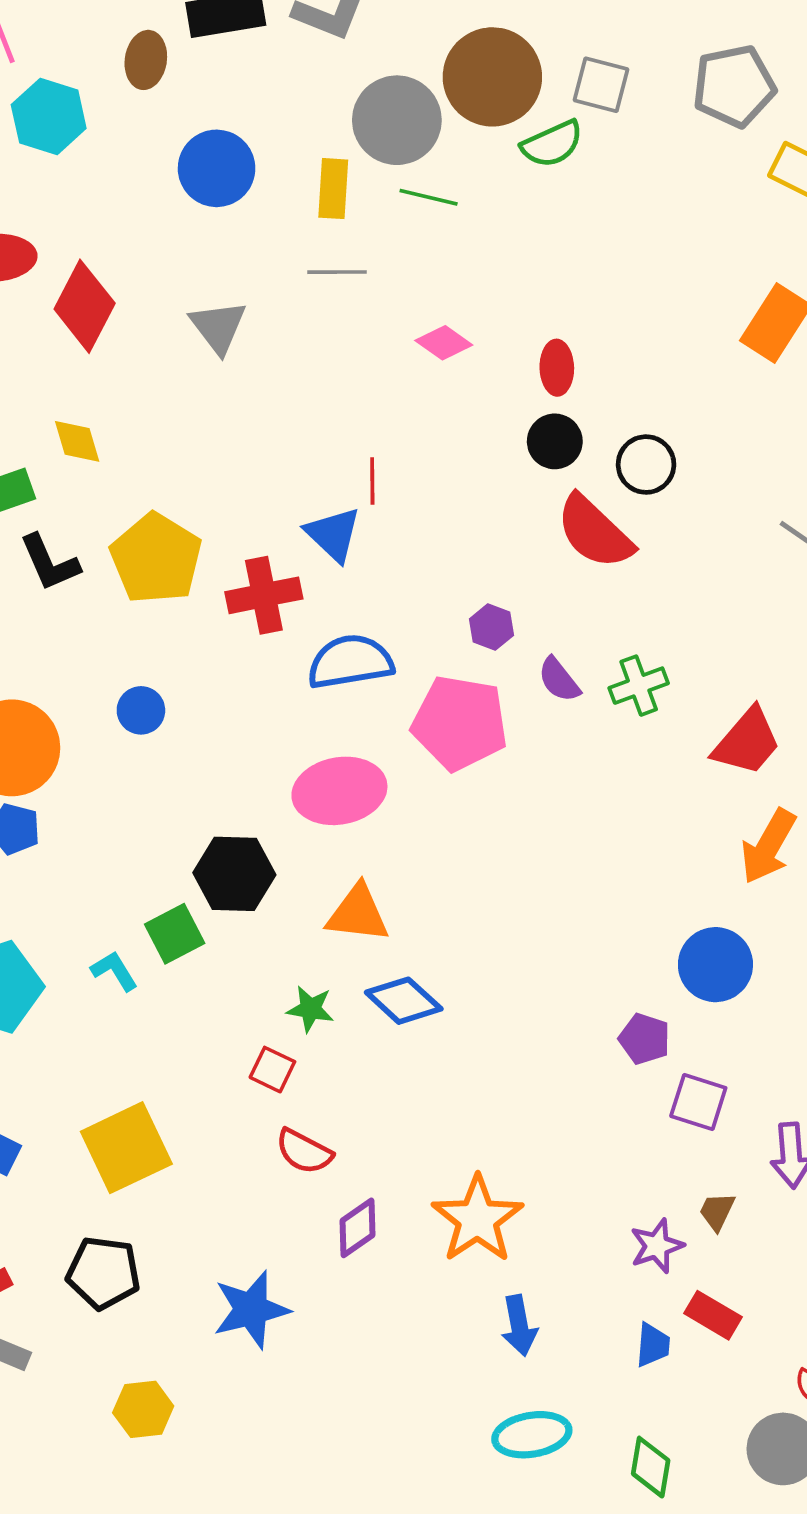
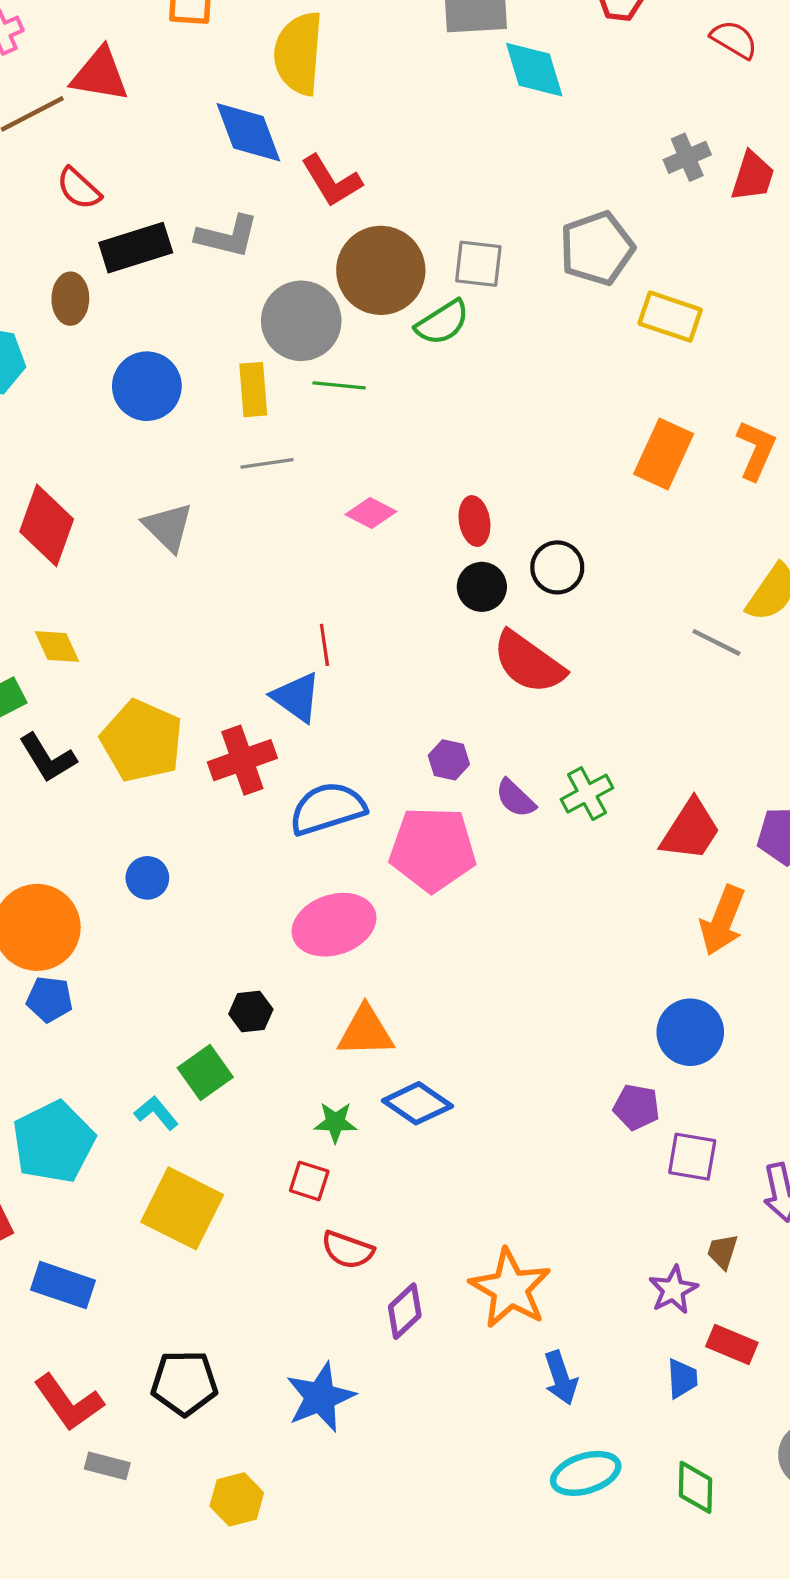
black circle: (646, 465) -> (557, 567), moved
black hexagon: (234, 874) -> (251, 1012), size x0.6
yellow square: (126, 1148) -> (182, 1208), moved, turned -30

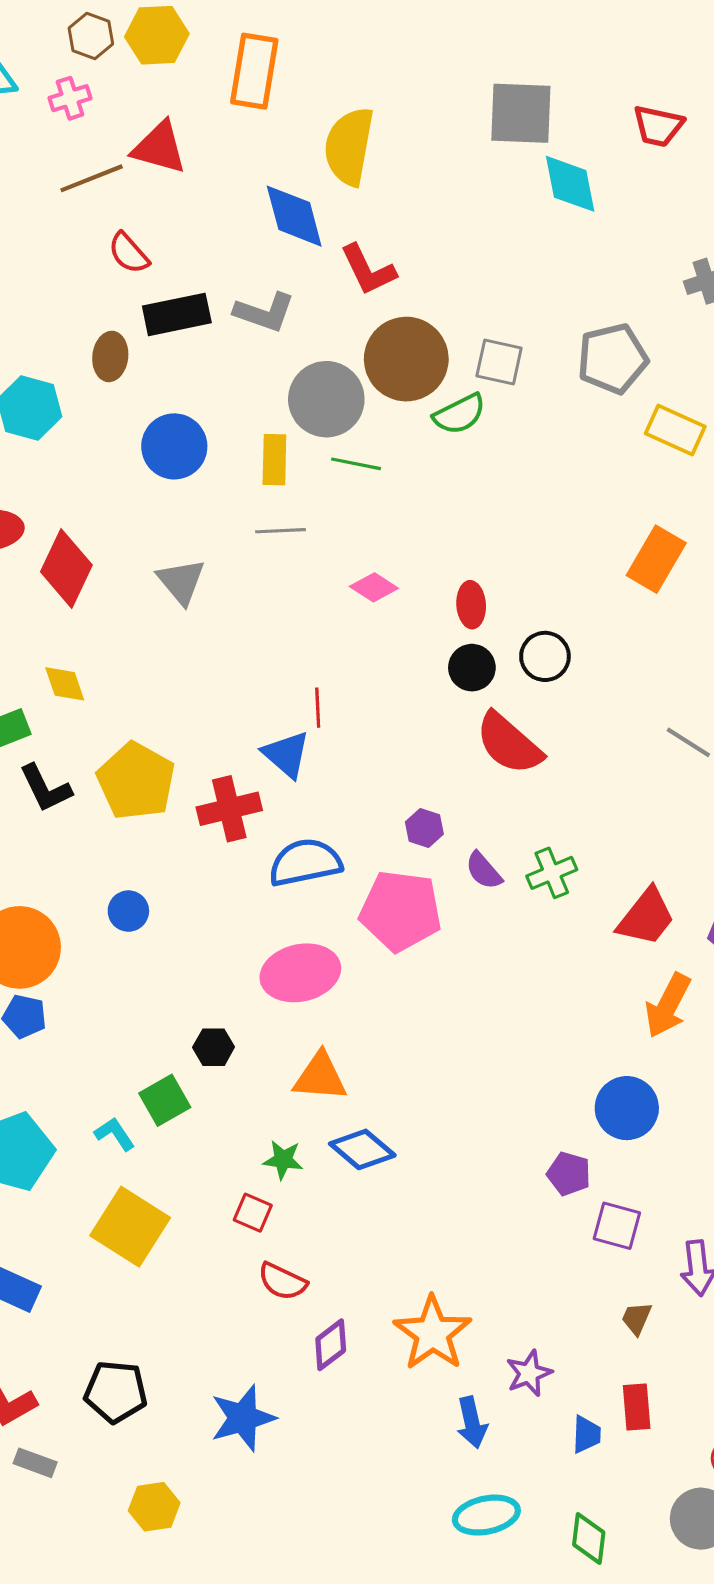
purple star: (673, 1290) -> (529, 1373), moved
red rectangle: (732, 1344) -> (637, 1407), turned 57

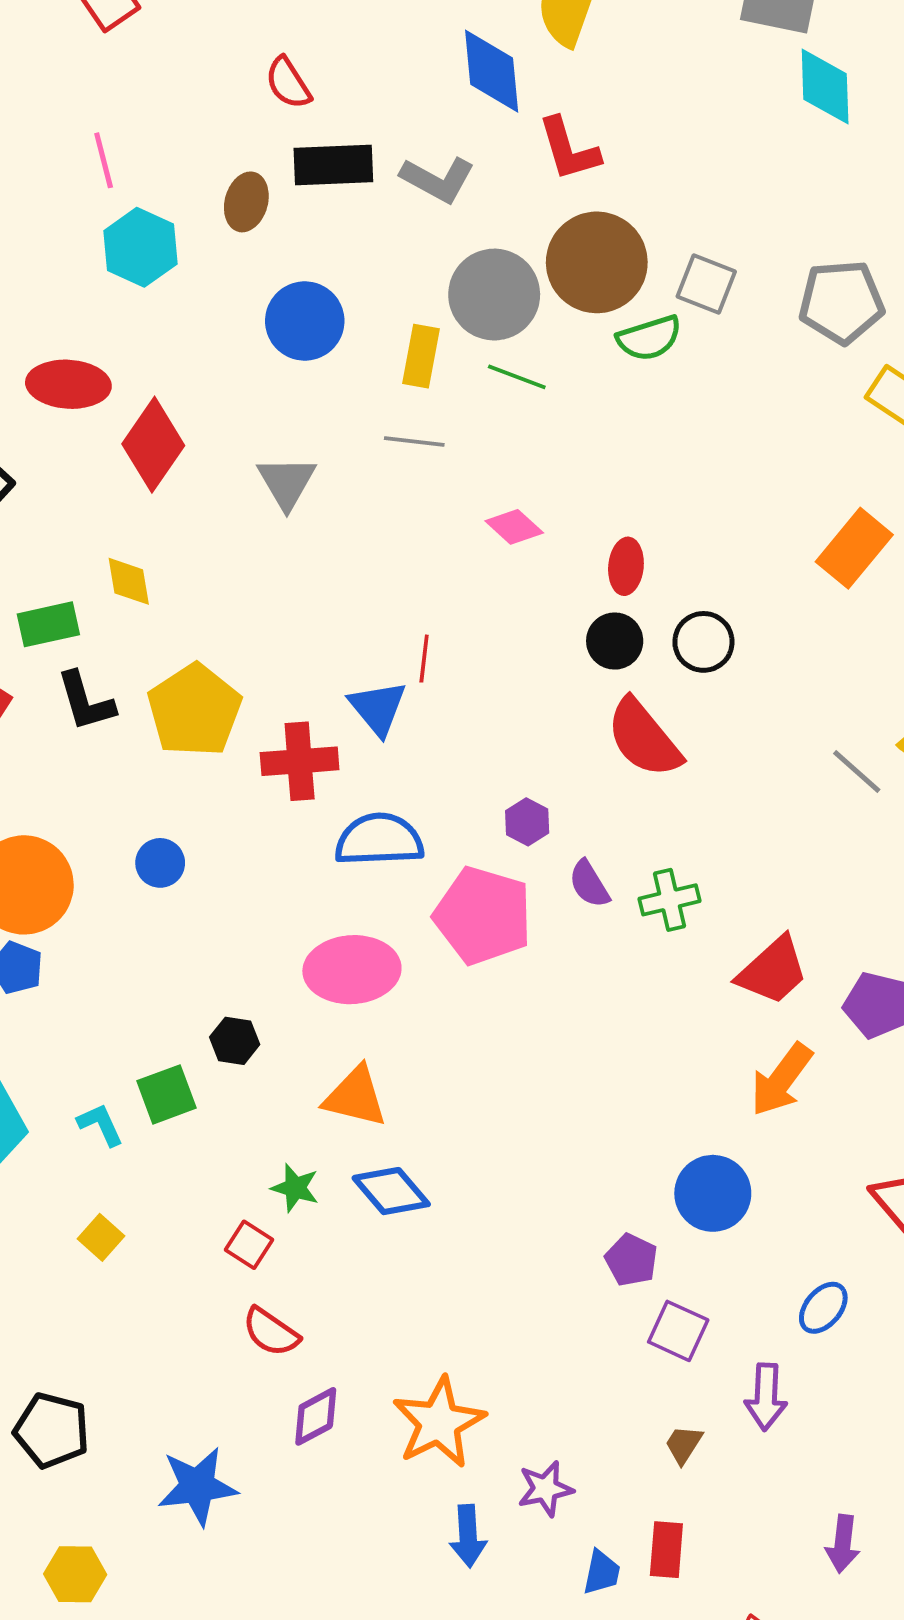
yellow square: (130, 1227) -> (101, 1237), size x0.5

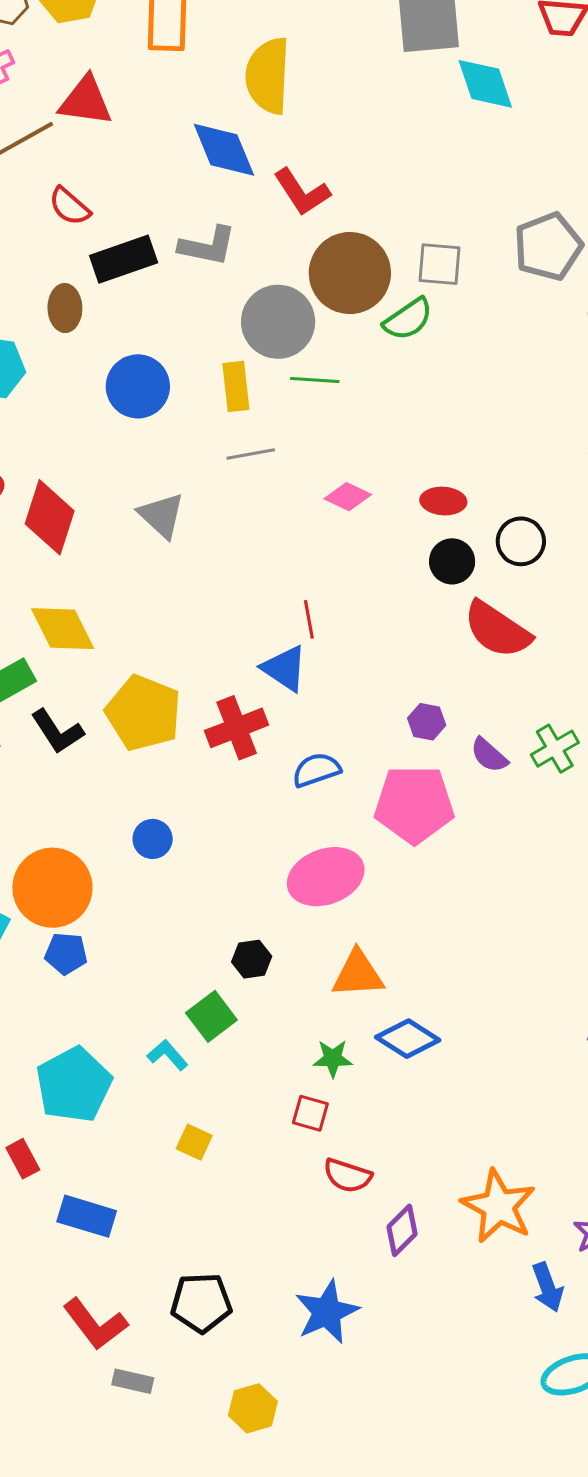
red ellipse: (626, 566) -> (443, 501), turned -75
yellow diamond: (129, 581) -> (63, 629), size x1.5
blue semicircle: (379, 840) -> (316, 770), size x0.7

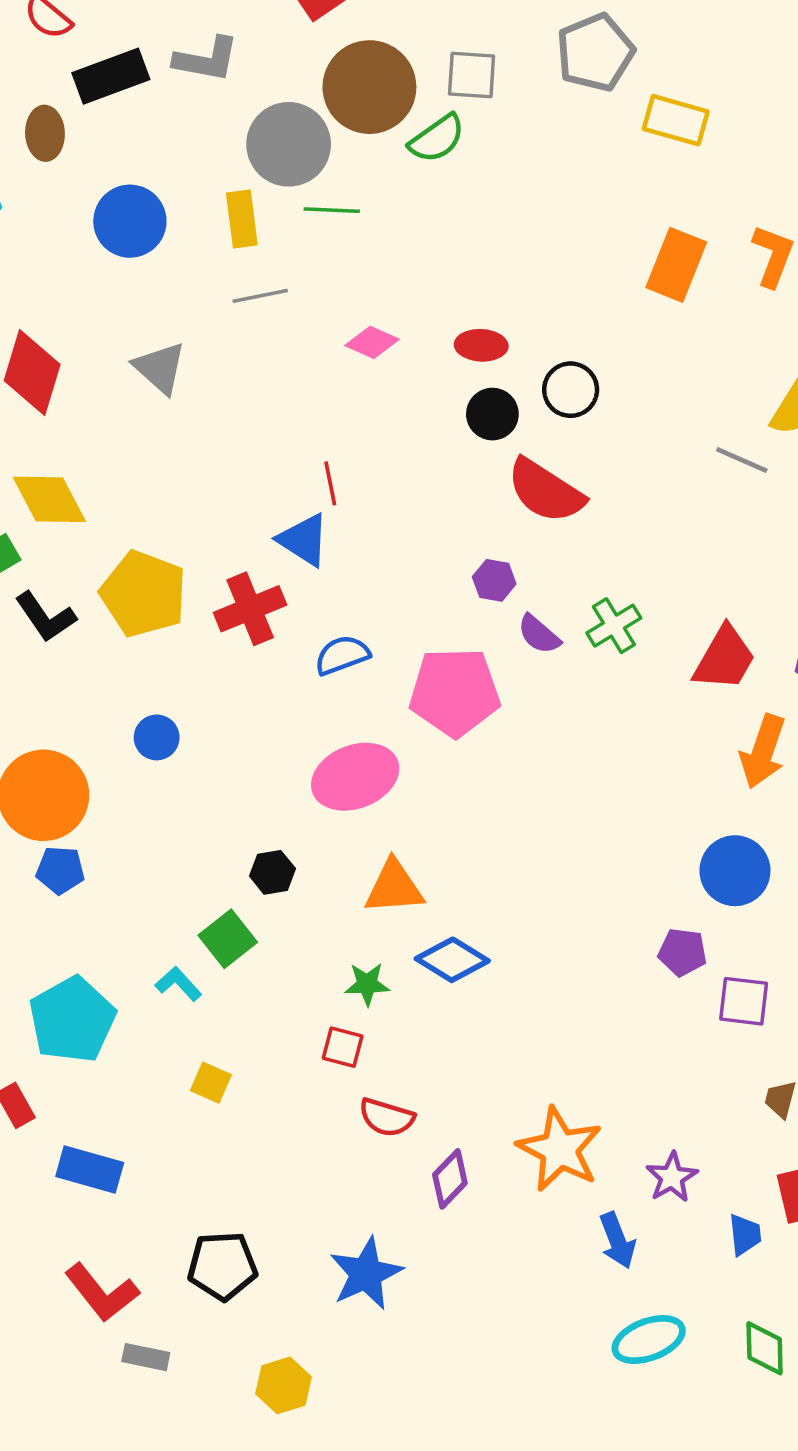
purple hexagon: (427, 722) -> (494, 580), moved

